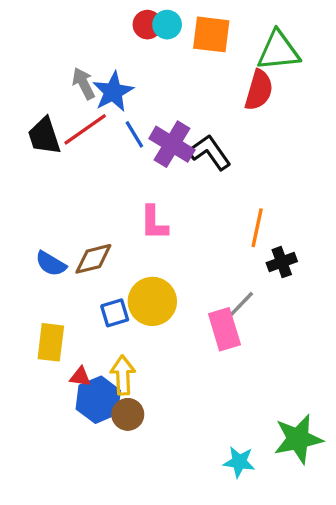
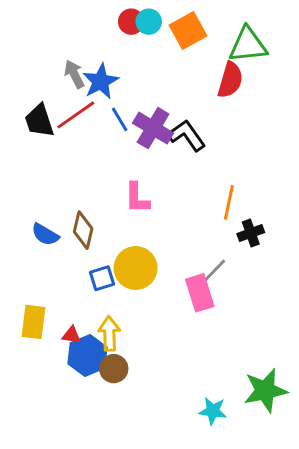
orange square: (211, 34) -> (188, 30), turned -36
brown diamond: (93, 259) -> (83, 230), turned -63
yellow rectangle: (51, 342) -> (34, 322), moved

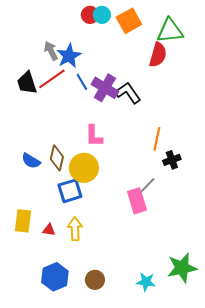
yellow circle: (136, 268) -> (84, 168), moved
blue square: (102, 278) -> (70, 191), size x1.4
blue hexagon: (87, 355) -> (55, 277), moved
brown circle: (114, 369) -> (95, 280), moved

